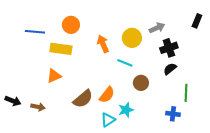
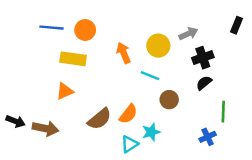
blue line: (35, 32) -> (51, 28), moved
brown arrow: (38, 107) -> (45, 128), size x1.5
blue cross: (173, 114) -> (208, 137), turned -32

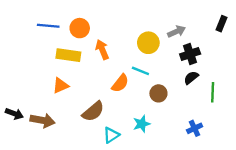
orange arrow: (124, 53) -> (102, 49), moved
green line: (223, 112) -> (213, 92), moved
orange semicircle: (128, 114) -> (120, 83), moved
cyan triangle: (130, 144) -> (111, 135), moved

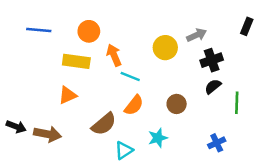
blue line: (48, 26) -> (39, 30), moved
cyan line: (140, 71) -> (130, 76), moved
orange semicircle: (120, 83) -> (134, 105), moved

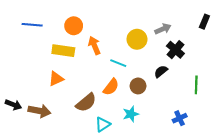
black cross: (212, 60) -> (175, 50), turned -30
cyan line: (130, 76) -> (118, 63), moved
black semicircle: (213, 86) -> (161, 71), moved
brown circle: (177, 104) -> (138, 86), moved

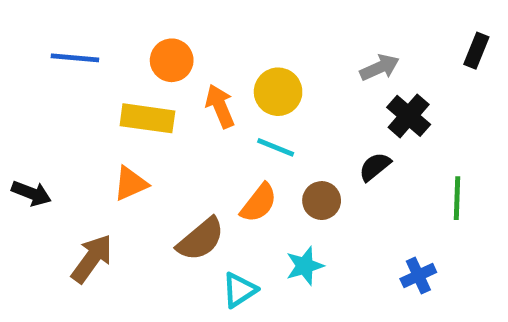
yellow circle: (137, 39) -> (278, 92), moved
black arrow: (13, 105) -> (31, 193), moved
brown arrow: (39, 111) -> (92, 259), turned -65

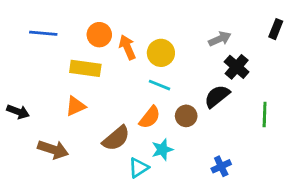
orange arrow: (220, 106) -> (127, 47), moved
black semicircle: (375, 167) -> (217, 96), size x1.4
brown arrow: (92, 259) -> (53, 150), turned 72
cyan star: (305, 266) -> (162, 150), moved
blue cross: (418, 275) -> (221, 166), moved

